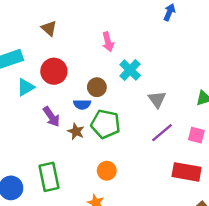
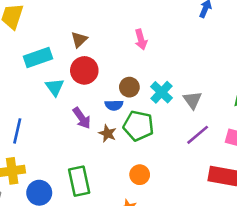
brown triangle: (49, 28) -> (79, 39), moved, turned 35
cyan cross: (130, 70) -> (162, 92), moved
cyan triangle: (26, 87) -> (55, 87), turned -36

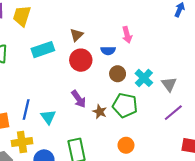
cyan triangle: (55, 87) -> (48, 117), moved
blue semicircle: (114, 105) -> (108, 51), moved

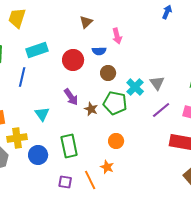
brown triangle: (77, 35) -> (86, 22), moved
cyan cross: (144, 78) -> (135, 87), moved
blue line: (26, 109) -> (22, 77), moved

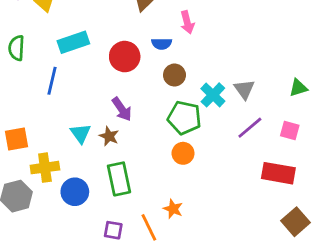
brown star: (91, 109) -> (109, 136), moved
orange circle: (116, 141) -> (183, 153), moved

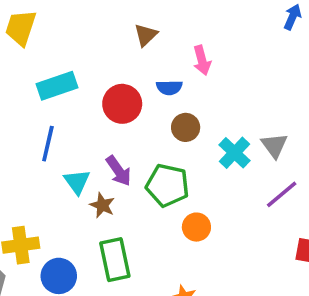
blue line: (52, 81) -> (48, 144), moved
green pentagon: (184, 118) -> (167, 185), moved
cyan triangle: (81, 133) -> (77, 182), moved

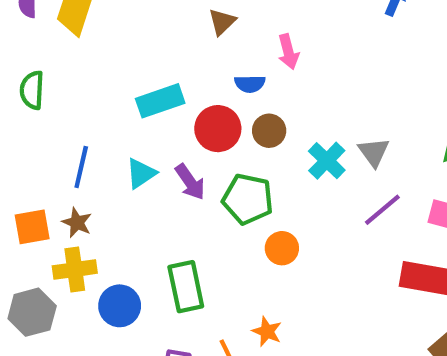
cyan rectangle: (57, 86) -> (160, 101), moved
red circle: (122, 104) -> (218, 129), moved
blue line: (48, 144) -> (81, 167), moved
cyan triangle: (77, 182) -> (141, 173), moved, turned 32
brown star: (102, 205) -> (77, 223), moved

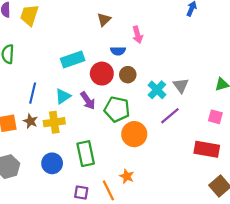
purple line: (382, 210) -> (170, 116), moved
orange circle: (282, 248) -> (134, 134), size x1.5
yellow cross: (75, 270) -> (54, 122), moved

